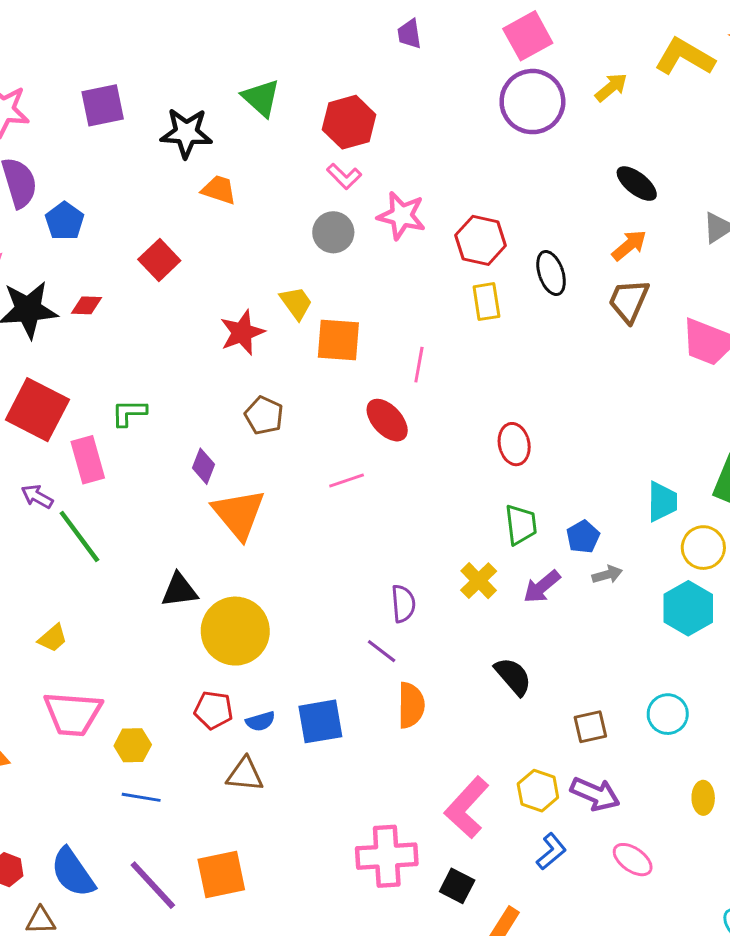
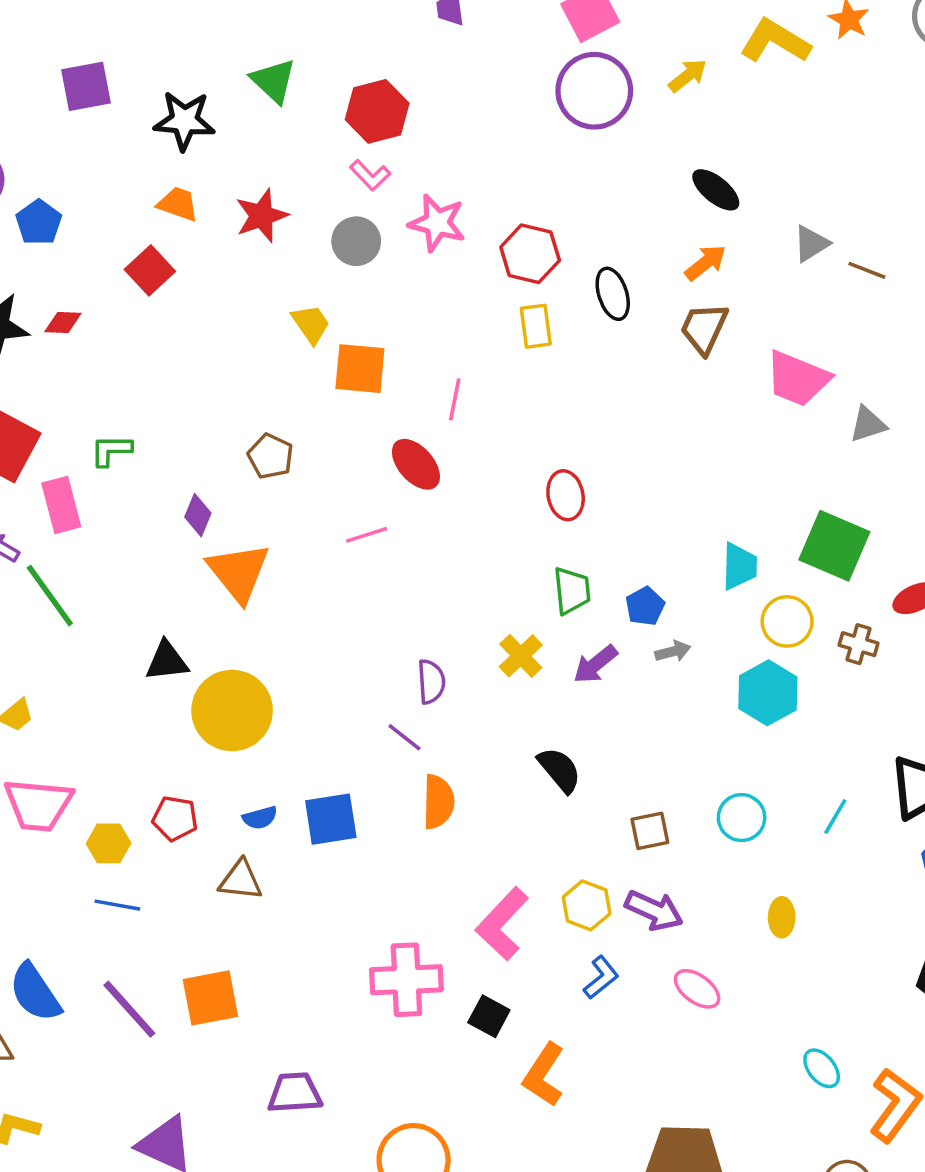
orange trapezoid: (219, 190) -> (178, 204), moved
red star: (242, 333) -> (262, 216), moved
red pentagon: (213, 710) -> (175, 818), moved

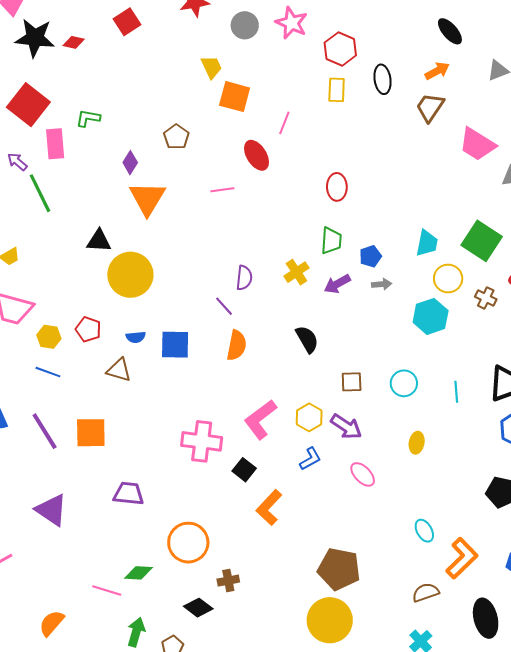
cyan line: (835, 817) -> (456, 392), turned -45

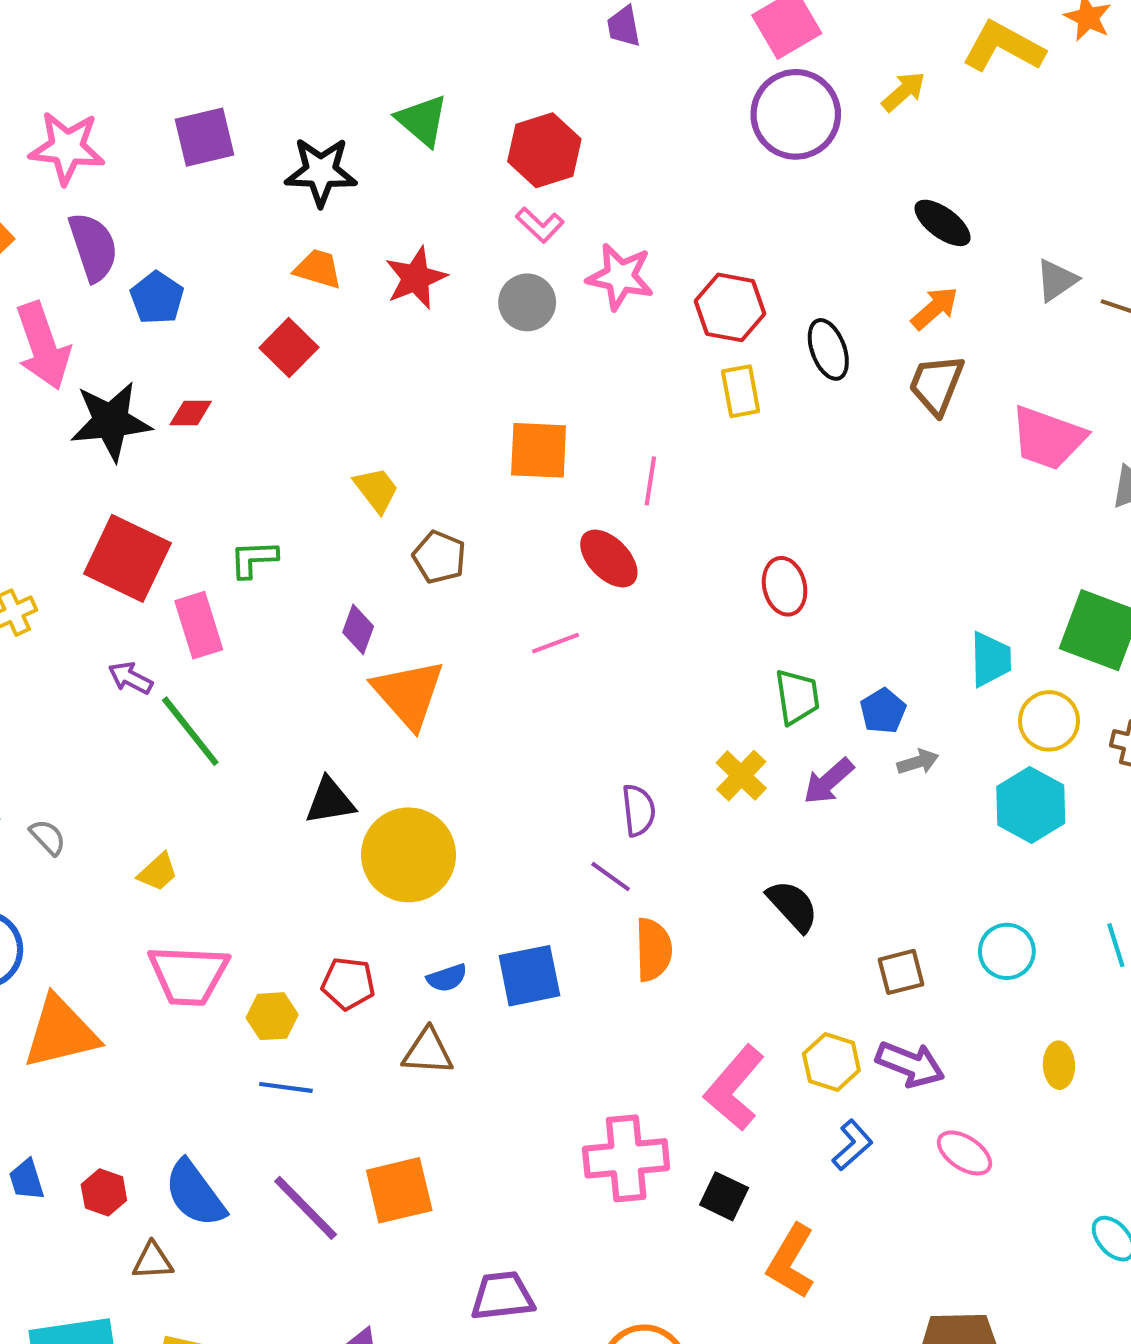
yellow trapezoid: (212, 67) -> (376, 490), moved

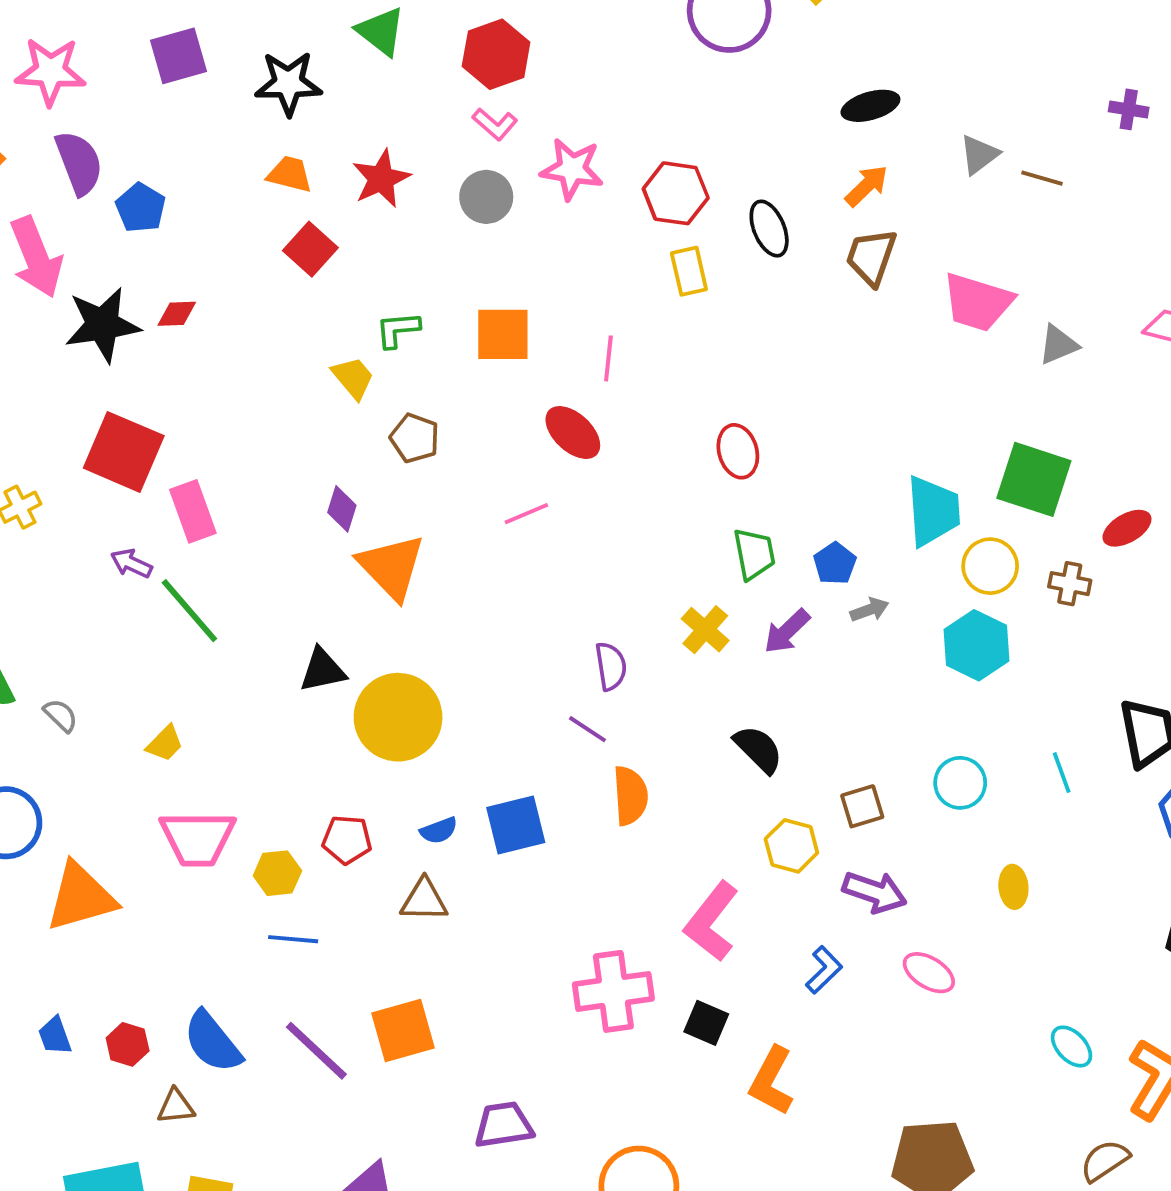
black ellipse: (943, 223) -> (870, 106), turned -50
red square: (289, 348) -> (310, 249), moved
green L-shape: (254, 559) -> (398, 330), moved
cyan trapezoid: (991, 659) -> (933, 511), size x1.4
yellow hexagon: (831, 1062) -> (791, 846), moved

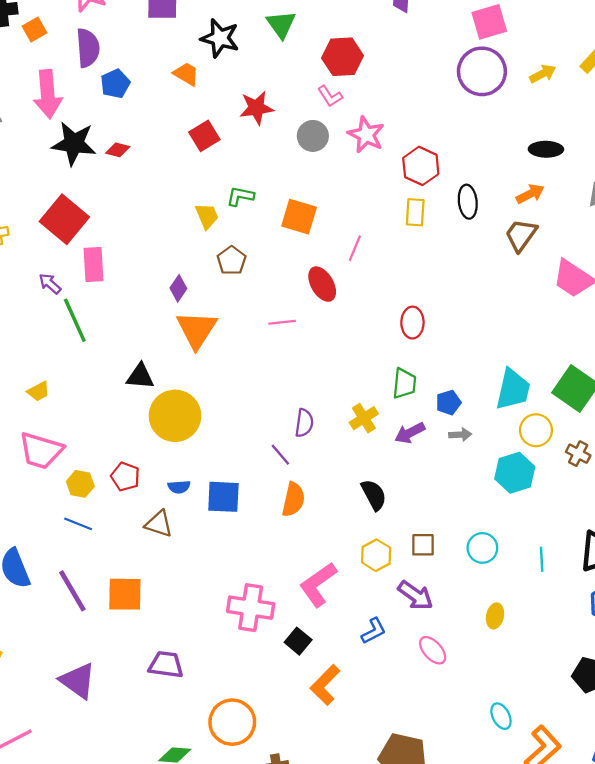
orange trapezoid: (290, 174) -> (186, 74), moved

